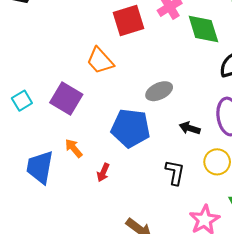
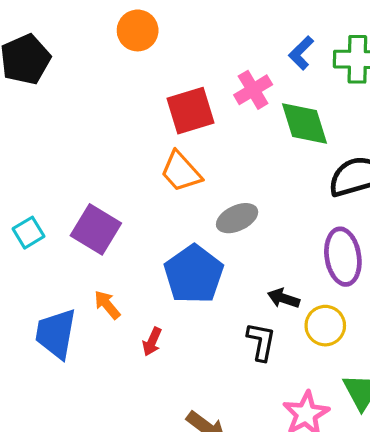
orange trapezoid: (100, 61) -> (181, 172), moved
blue pentagon: (131, 128) -> (194, 274), turned 30
black arrow: (190, 128) -> (284, 298), moved

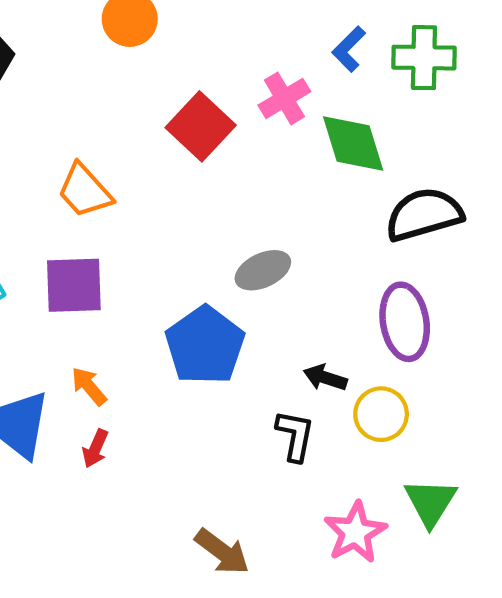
red square: (191, 111) -> (201, 126), turned -30
orange trapezoid: (181, 172) -> (85, 191), moved
purple square: (96, 229) -> (74, 285), turned -33
red arrow: (152, 342) -> (95, 449), moved

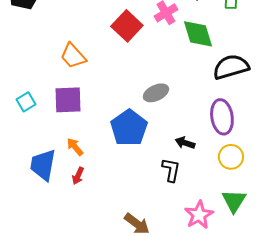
yellow circle: (381, 414) -> (231, 157), moved

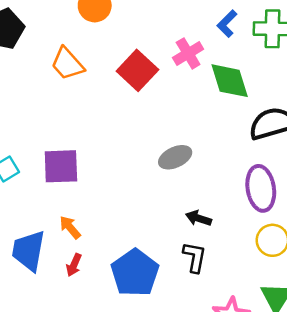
orange trapezoid: (73, 56) -> (67, 64), moved
blue pentagon: (129, 128) -> (135, 273), moved
black arrow: (185, 143) -> (198, 218), moved

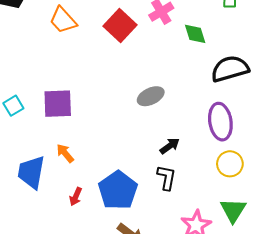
green diamond: (230, 81) -> (195, 34), size x0.7
black arrow: (198, 218) -> (170, 146), turned 126
red arrow: (74, 265) -> (76, 197), moved

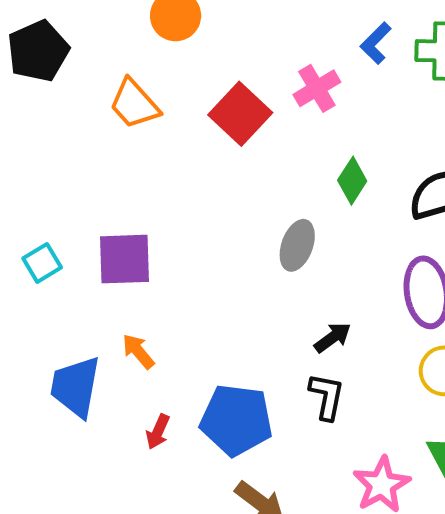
green diamond: (195, 34) -> (352, 181), moved, turned 50
gray ellipse: (151, 96) -> (297, 245), turned -45
blue pentagon: (118, 190) -> (236, 420), turned -30

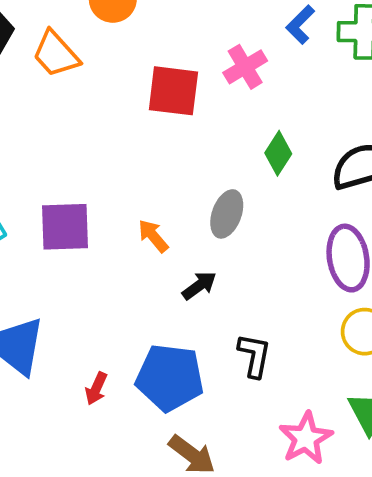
orange trapezoid: (134, 104) -> (56, 54), moved
red square: (240, 114) -> (173, 91), turned -36
black arrow: (333, 338) -> (199, 286), moved
orange arrow: (138, 351) -> (153, 236), moved

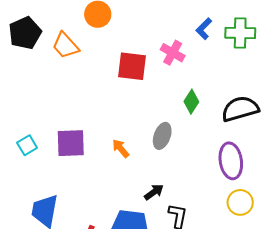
pink cross: (245, 67) -> (173, 53), turned -30
black arrow: (199, 286) -> (154, 192), moved

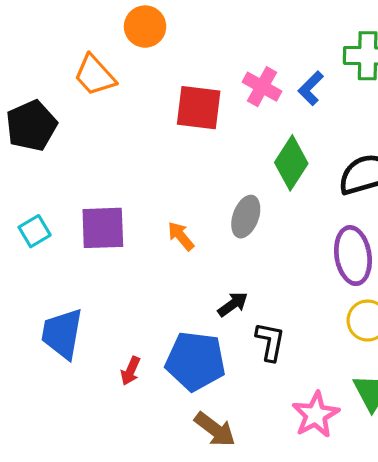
blue L-shape: (204, 29) -> (311, 88), moved
black pentagon: (25, 33) -> (31, 126), moved
green diamond: (191, 102) -> (291, 163), size x1.4

